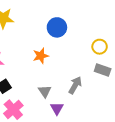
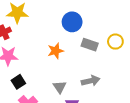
gray rectangle: (103, 70) -> (90, 45), moved
gray arrow: (75, 85) -> (91, 81), turned 48

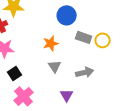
yellow circle: (115, 42) -> (103, 40), moved
gray triangle: (60, 87) -> (55, 66), moved

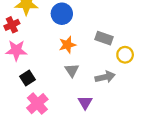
blue circle: (67, 15) -> (62, 14), moved
yellow circle: (103, 40) -> (125, 55), moved

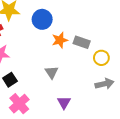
orange star: (67, 45) -> (60, 40), moved
gray arrow: (105, 77) -> (105, 84), moved

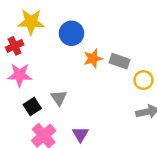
gray triangle: (51, 72) -> (59, 98), moved
purple triangle: (64, 103) -> (80, 134), moved

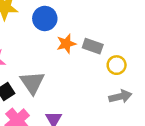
gray triangle: (59, 98) -> (32, 83), size x1.5

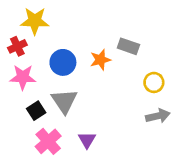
blue circle: (45, 18) -> (63, 62), moved
gray rectangle: (93, 46) -> (128, 46), moved

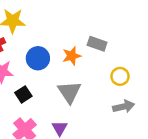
gray triangle: (64, 101) -> (69, 92), moved
black square: (36, 111) -> (23, 94), moved

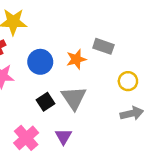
black square: (23, 94) -> (45, 102), moved

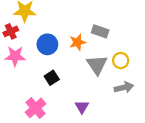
gray triangle: (74, 98) -> (97, 65), moved
purple triangle: (63, 137) -> (82, 107), moved

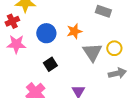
gray rectangle: (100, 31) -> (103, 11), moved

